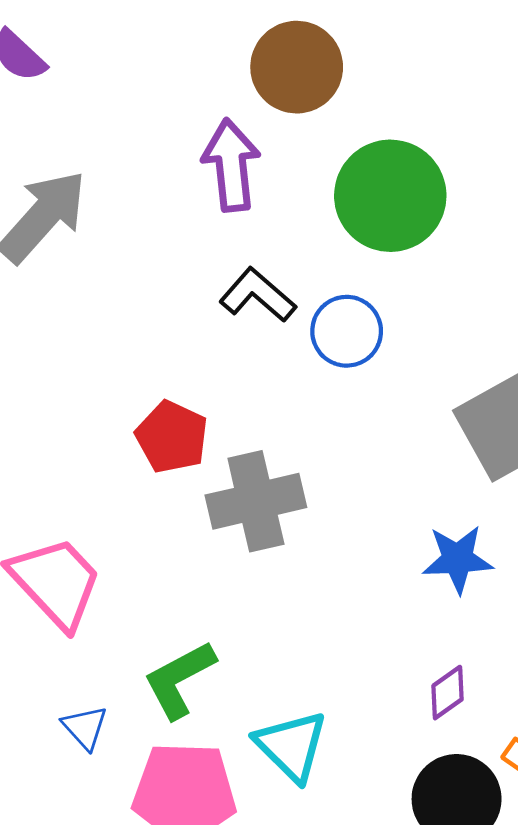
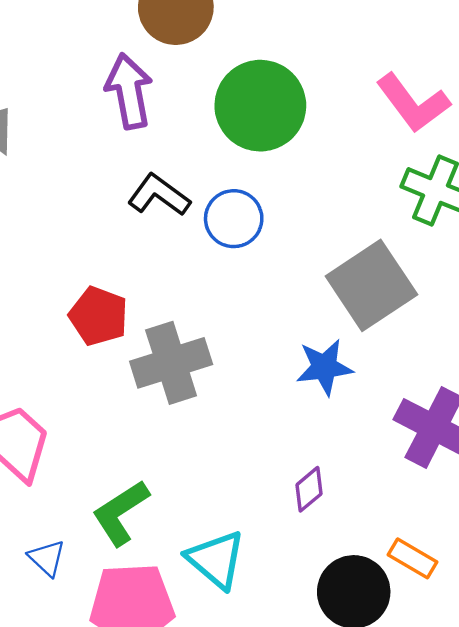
blue star: (458, 559) -> (324, 367), moved
purple diamond: (448, 693) -> (309, 489), moved

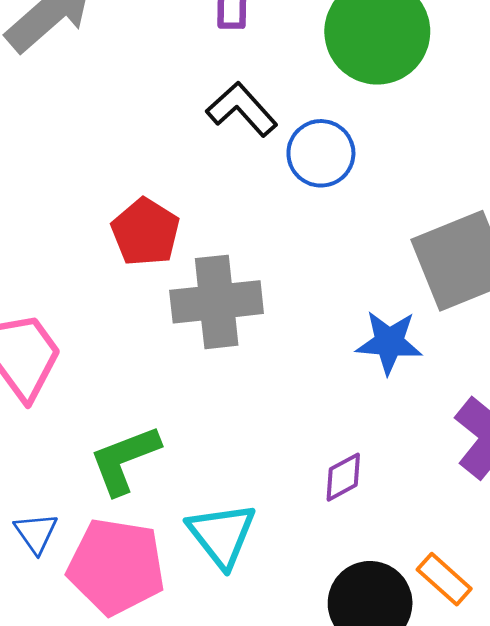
blue triangle: (47, 558) -> (36, 533), moved

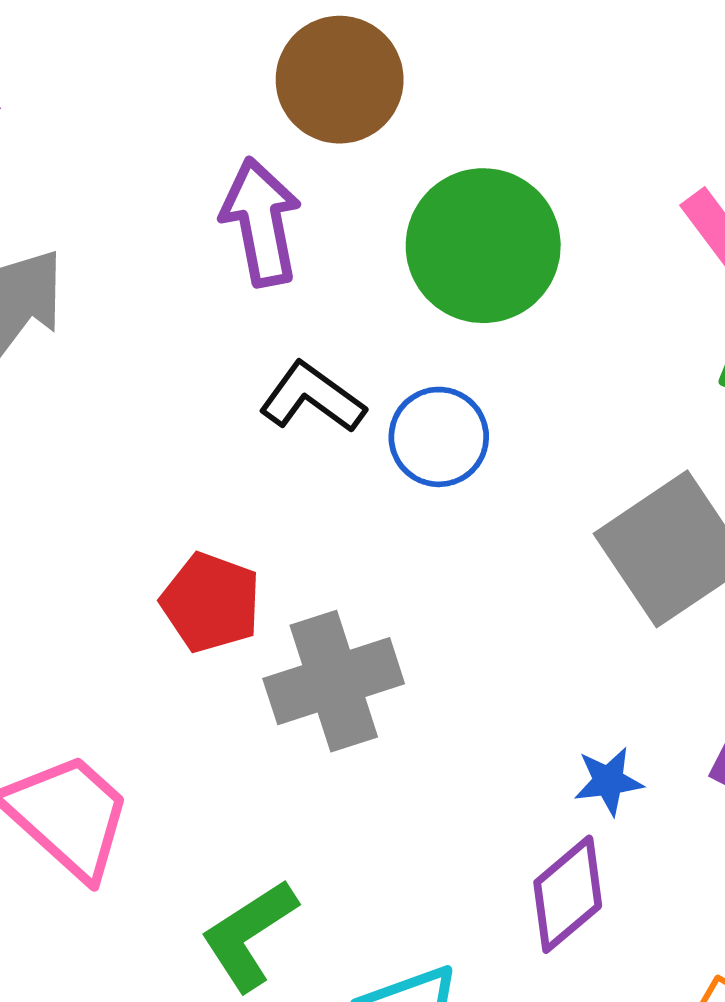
blue star: (389, 342) -> (608, 781), moved, size x0.7
purple diamond: (343, 477) -> (568, 894), size x1.5

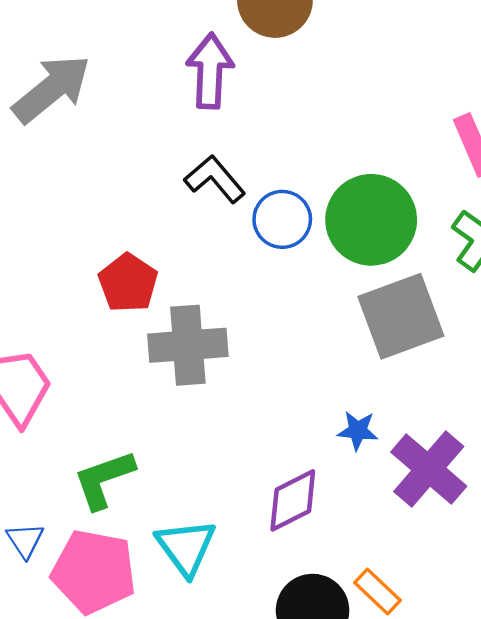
green circle: (483, 246) -> (371, 220), moved
blue star: (608, 781) -> (358, 431), moved

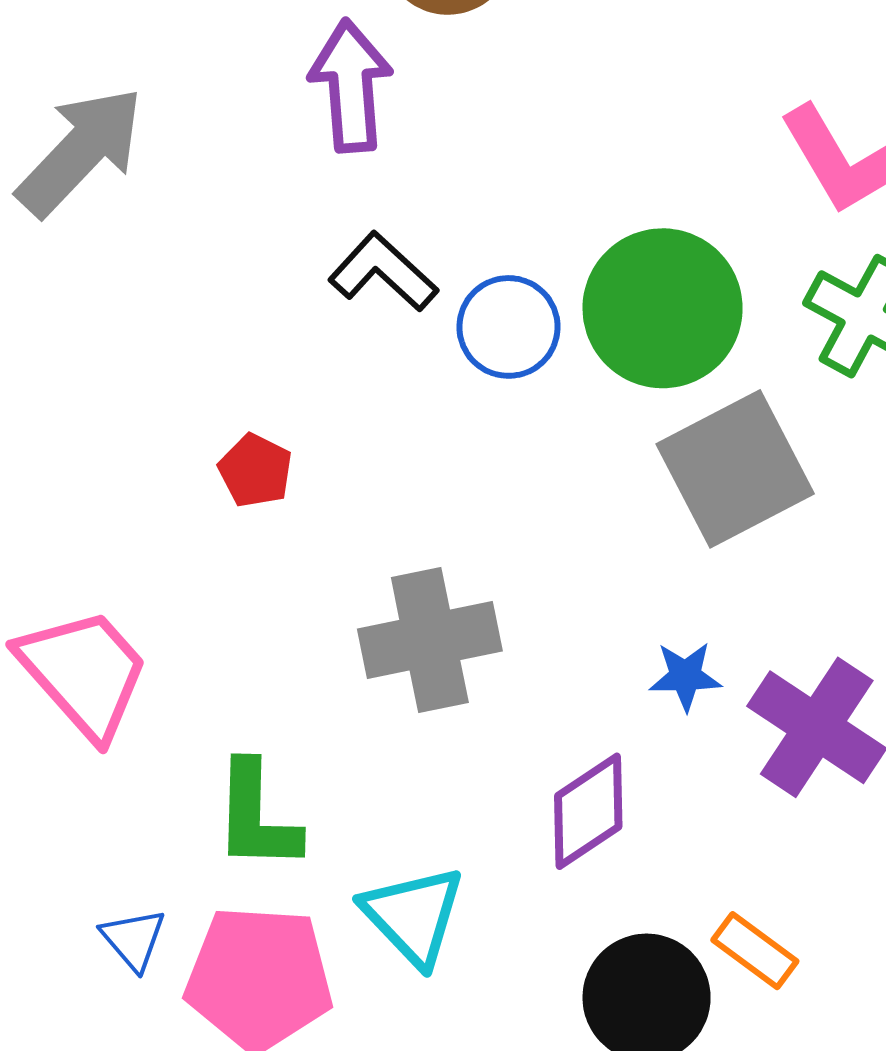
red pentagon: (128, 283) -> (255, 471), size x0.7
gray cross: (188, 345) -> (430, 640), moved
green L-shape: (104, 479) -> (256, 816), turned -62

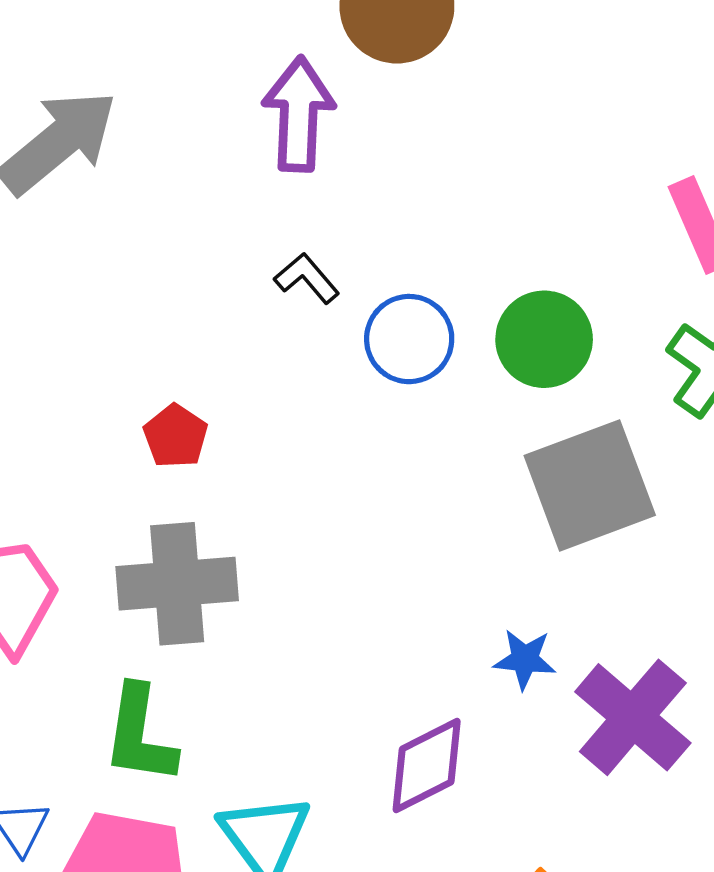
black L-shape: (383, 272) -> (307, 278), size x0.7
green circle: (663, 308) -> (544, 339), size x0.7
gray cross: (430, 640) -> (177, 584), moved

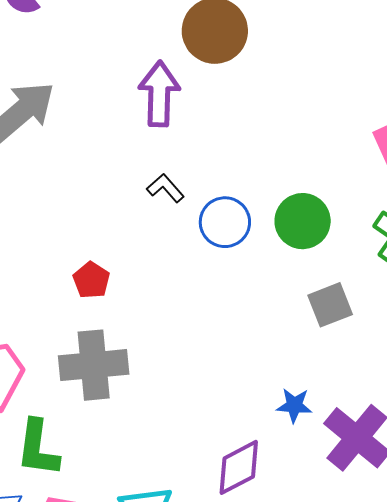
gray square: (590, 485) -> (330, 305), size x0.6
green L-shape: (140, 735) -> (38, 448), moved

